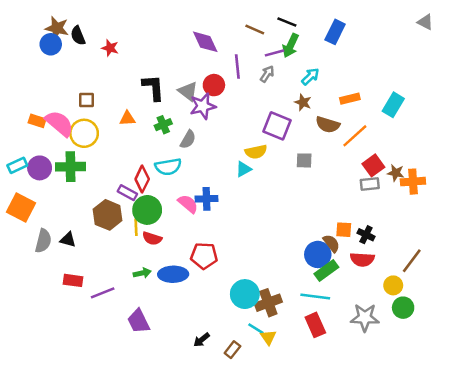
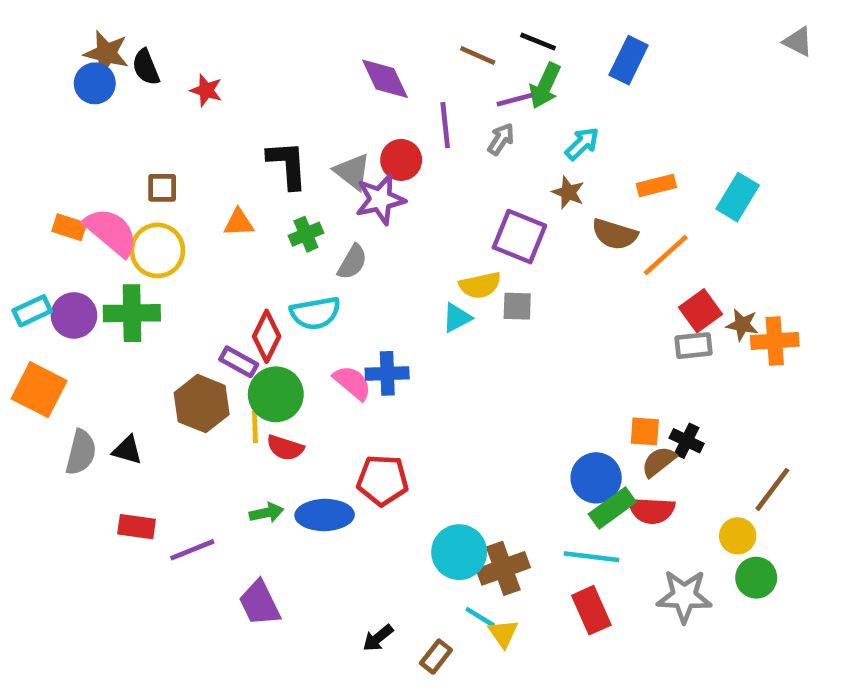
gray square: (304, 160) -> (517, 306), moved
brown semicircle: (331, 243) -> (659, 462), moved, turned -90
red semicircle: (362, 259) -> (652, 510), moved

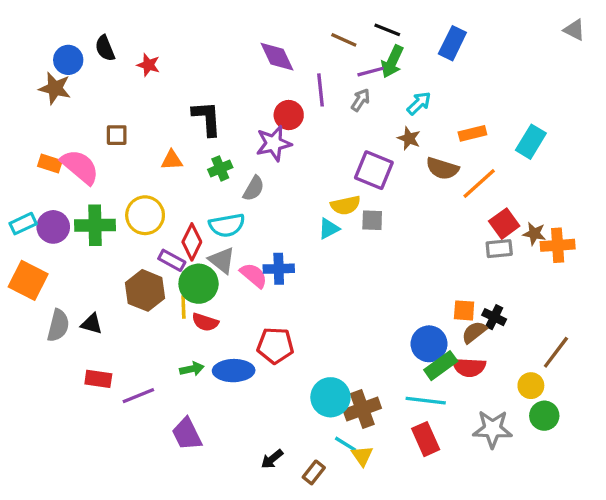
brown star: (106, 53) -> (55, 88), moved
gray triangle: (352, 172) -> (222, 260), moved
yellow circle: (157, 250) -> (145, 215), moved

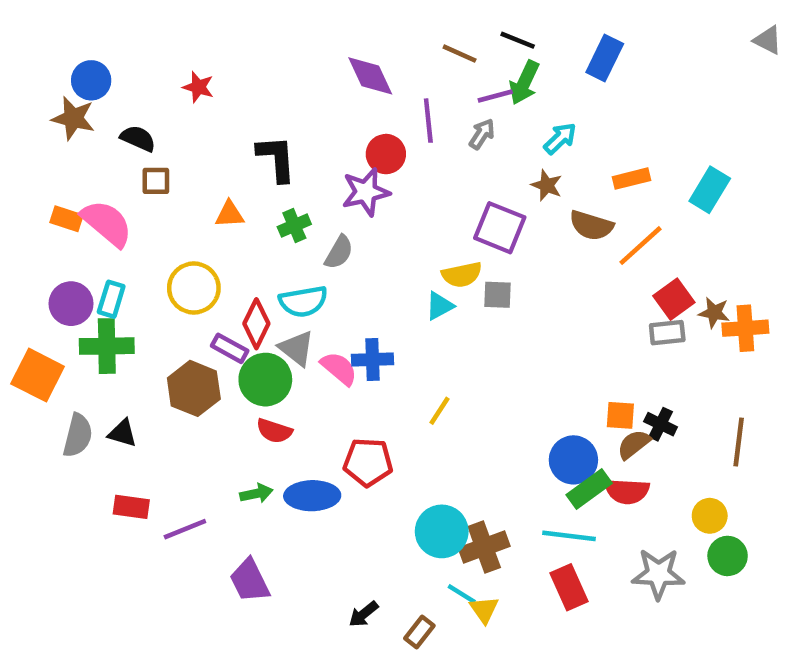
black semicircle: (105, 48) -> (138, 138), moved, turned 136
cyan rectangle: (23, 224) -> (111, 299), moved, turned -48
green cross: (95, 225) -> (107, 346), moved
yellow line: (183, 307) -> (439, 411), moved, turned 35
brown line: (556, 352) -> (739, 442), moved, turned -30

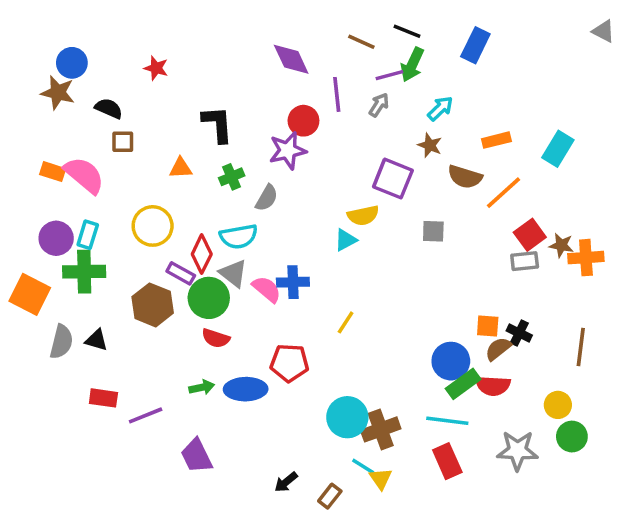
gray square: (498, 295) -> (433, 231), moved

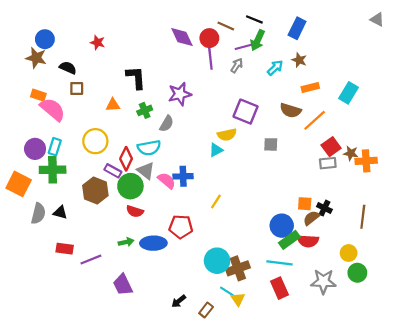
red circle: (303, 121) -> (209, 38), moved
brown star: (430, 145) -> (299, 60), moved
orange rectangle: (53, 172) -> (38, 95), moved

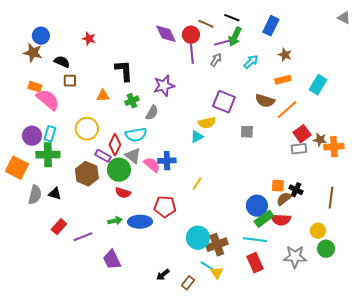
brown star: (299, 60) -> (285, 55), moved
red rectangle: (65, 249) -> (59, 227), turned -56

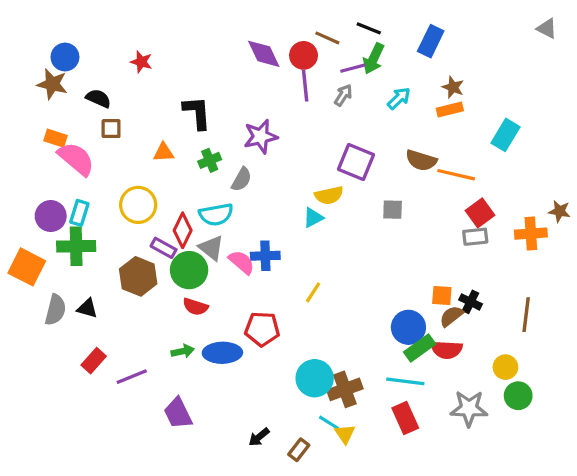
orange rectangle: (283, 80) -> (450, 109), moved
orange line: (287, 110) -> (456, 175), turned 55
brown star: (320, 140) -> (560, 211), moved

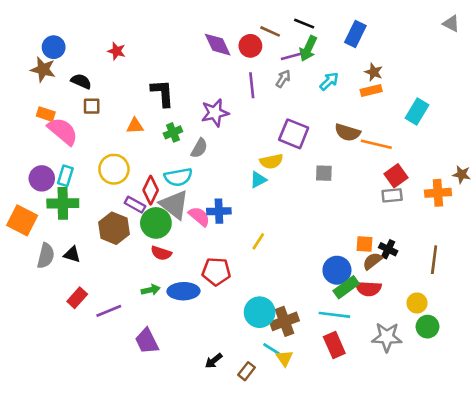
purple line: (305, 86) -> (252, 85), moved
gray triangle: (211, 248) -> (174, 205), size x1.4

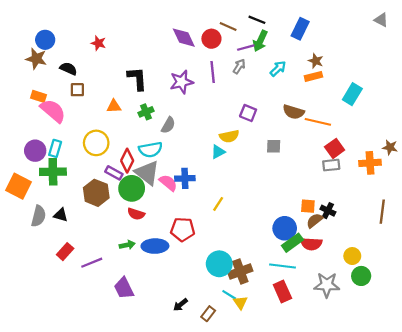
purple star: (215, 113) -> (182, 82), moved
purple square: (294, 134) -> (248, 113), size x0.7
brown line: (434, 260) -> (382, 212), moved

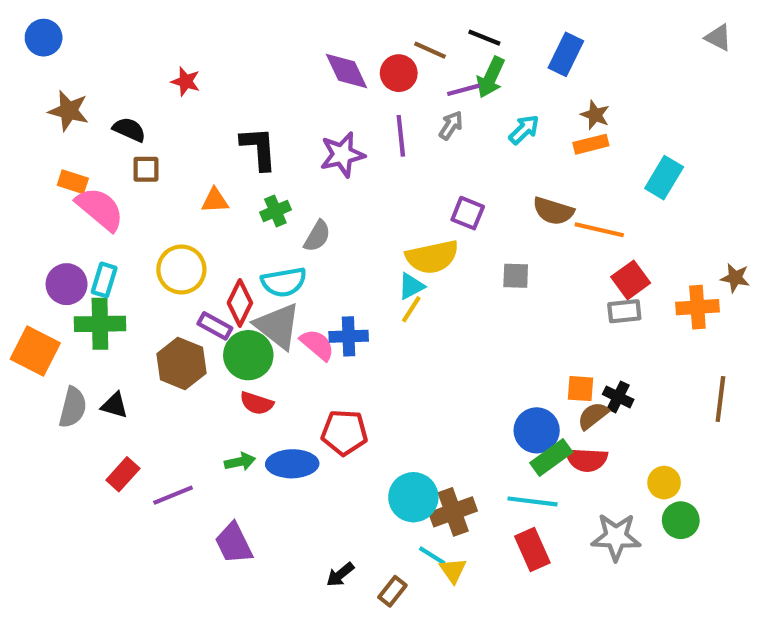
blue circle: (45, 40) -> (44, 38), moved
yellow semicircle: (229, 136) -> (432, 257), size x1.4
yellow line: (218, 204) -> (411, 309), moved

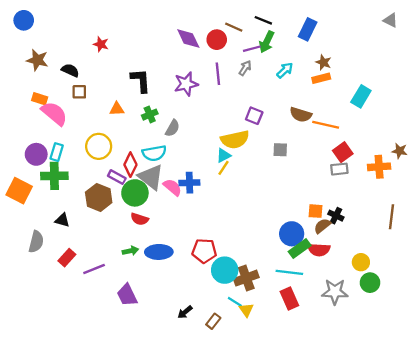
gray semicircle: (73, 407) -> (36, 242), moved
red pentagon: (344, 432) -> (204, 251), moved

